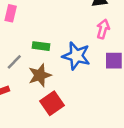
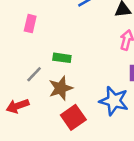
blue star: (76, 56) -> (114, 101), moved

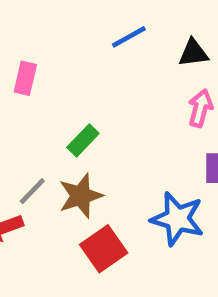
green rectangle: (62, 58) -> (83, 140), turned -54
gray line: (34, 74) -> (32, 191), moved

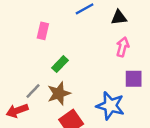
pink rectangle: (25, 78) -> (43, 31), moved

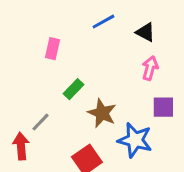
black triangle: (119, 17) -> (145, 32), turned 35
brown star: (59, 93) -> (102, 113), moved, turned -30
red arrow: (17, 111) -> (21, 146), turned 105

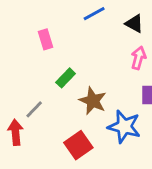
pink rectangle: (52, 49) -> (46, 39), turned -30

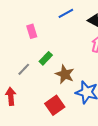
gray line: (34, 109) -> (24, 69), moved

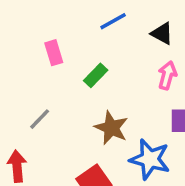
green rectangle: (46, 58) -> (96, 75), moved

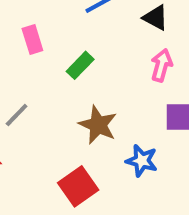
blue star: (150, 159) -> (142, 161), size x0.7

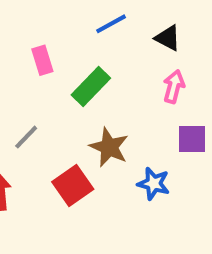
green rectangle: (80, 65) -> (91, 87), size x1.4
red square: (78, 186) -> (73, 186), moved

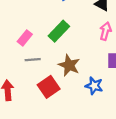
pink rectangle: (42, 60) -> (25, 38), moved, turned 56
gray line: (26, 137) -> (33, 60), moved, turned 42

